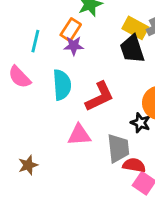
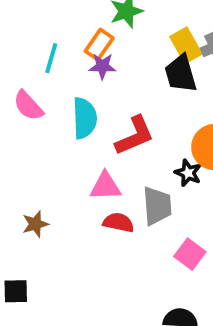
yellow rectangle: (135, 28) -> (186, 45), turned 30
red semicircle: (134, 165) -> (118, 222), moved

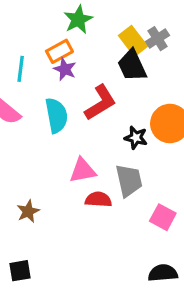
orange rectangle: (99, 45) -> (59, 51), turned 35
purple star: (102, 66) -> (65, 69), turned 30
red L-shape: (135, 136) -> (100, 103), moved
black star: (188, 173) -> (136, 138), moved

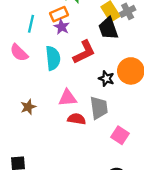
brown star: (28, 211) -> (28, 107), moved

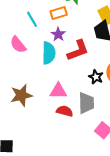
cyan line: (31, 24) -> (32, 19), turned -49
purple star: (62, 27) -> (58, 34), moved
brown star: (28, 107) -> (21, 95), size x1.5

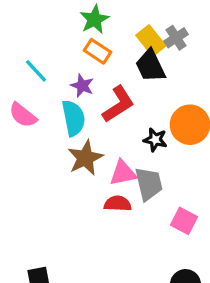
orange rectangle: (59, 13) -> (98, 51), moved, turned 63
pink triangle: (58, 91) -> (123, 173), moved
brown star: (21, 95) -> (85, 158), moved

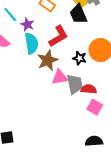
purple star: (82, 86) -> (27, 24), moved
brown star: (85, 158) -> (48, 60), moved
red semicircle: (118, 204) -> (89, 89), moved

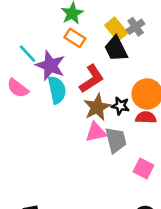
purple star: (27, 24) -> (50, 65), size x1.6
brown star: (48, 60) -> (97, 107), moved
red semicircle: (89, 89) -> (146, 117), moved

